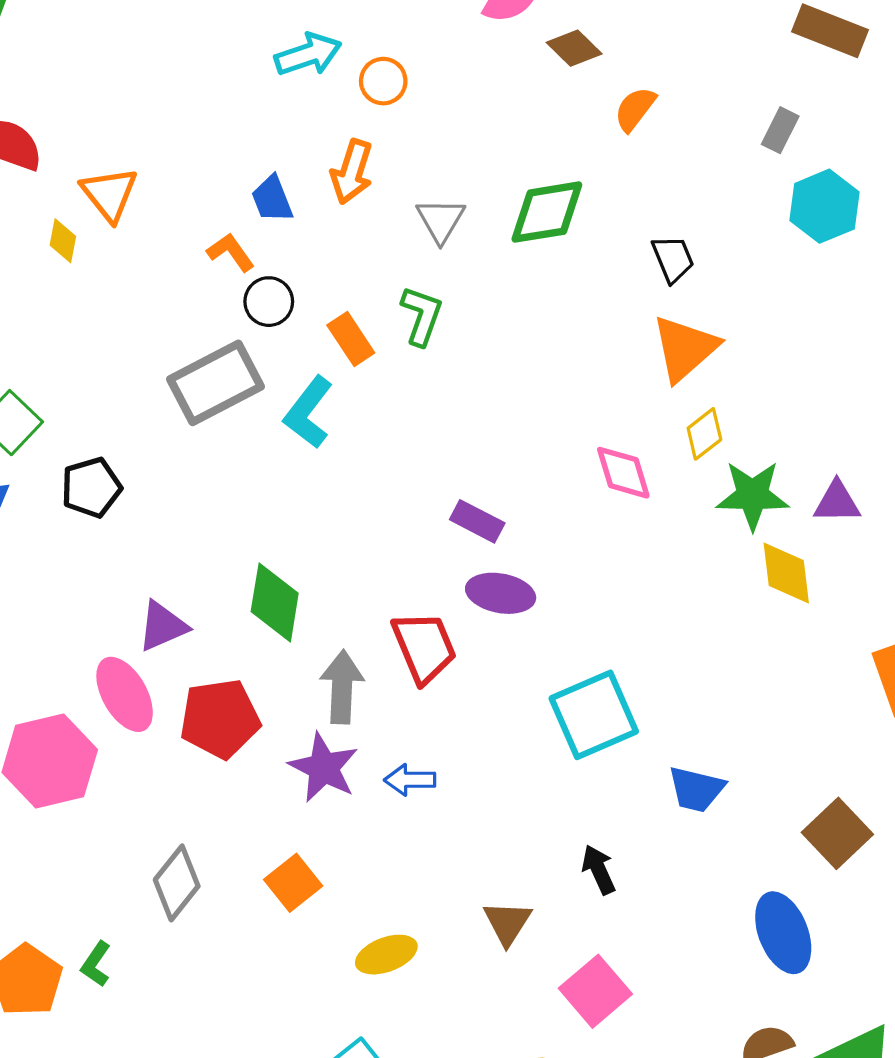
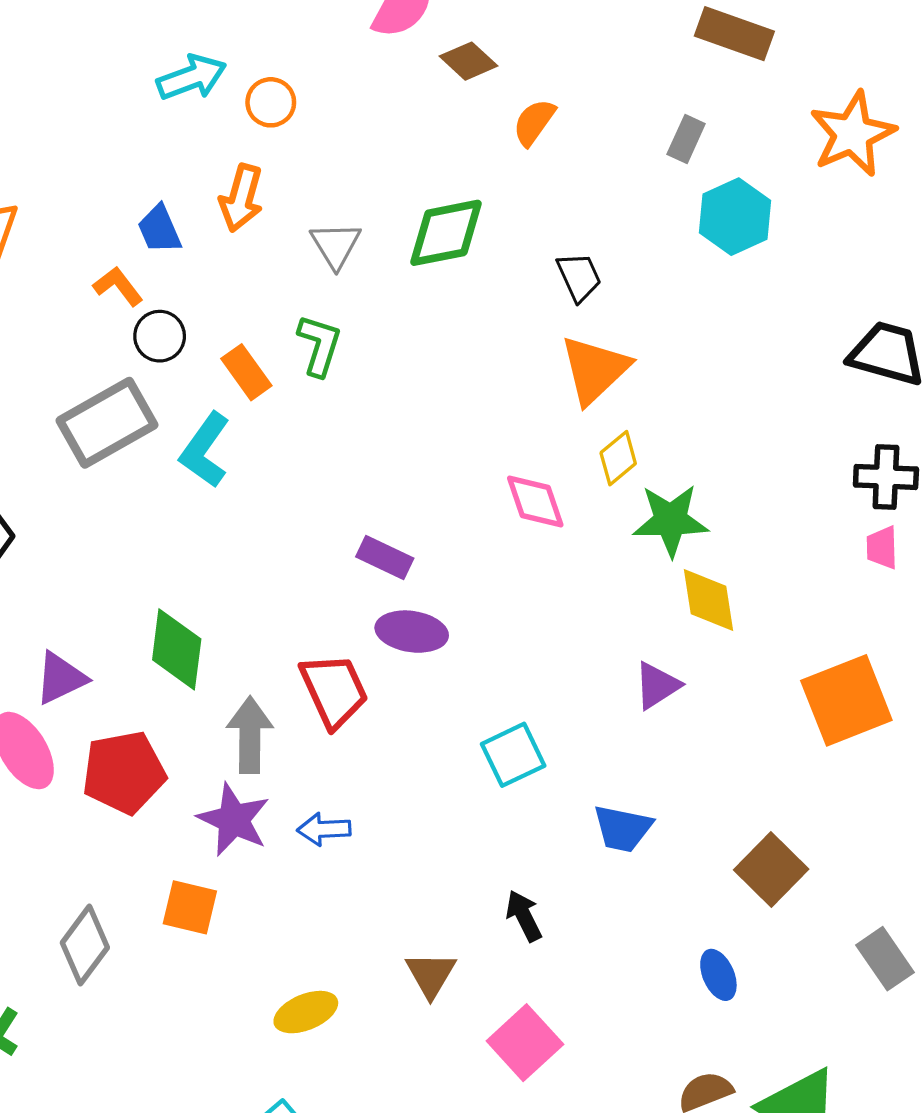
purple triangle: (837, 502) -> (657, 686), moved, turned -30
cyan square: (594, 715) -> (513, 755), size x0.7
orange square: (293, 883) -> (190, 907), moved, turned -36
blue ellipse: (783, 933) -> (718, 975), size x0.6

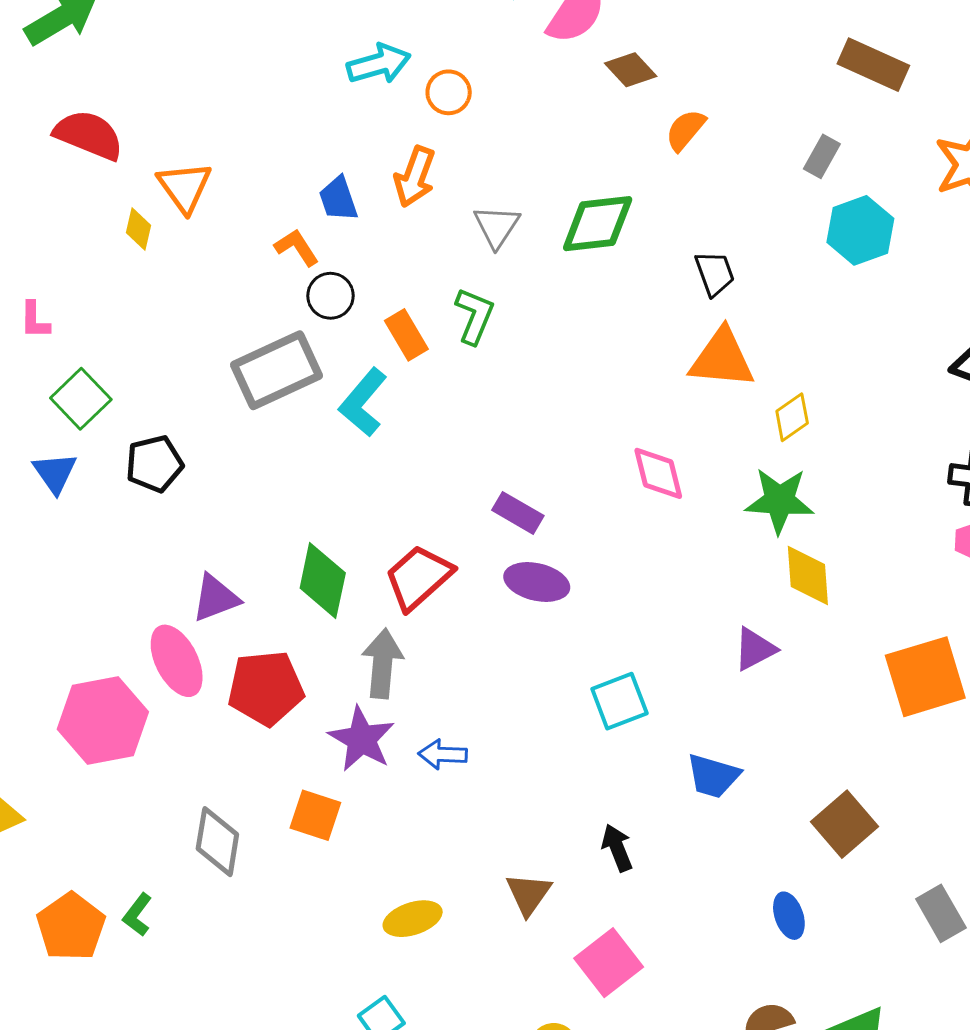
orange triangle: (595, 370) -> (722, 359), turned 44
yellow diamond: (618, 458) -> (792, 417), moved
red trapezoid: (334, 690) -> (419, 577), moved, turned -112
gray diamond: (85, 945) -> (217, 842), turned -32

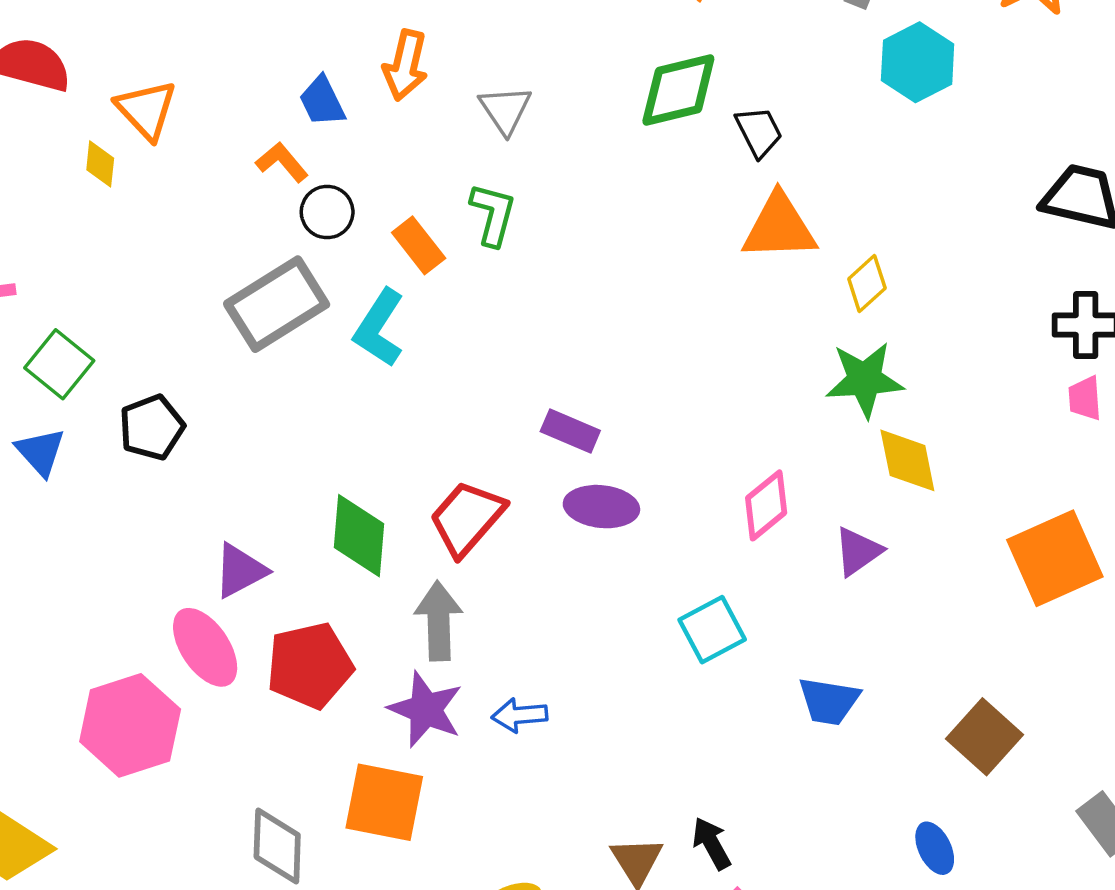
green diamond: (598, 224) -> (678, 90), moved
pink diamond: (658, 473) -> (766, 505), moved, turned 72
orange square: (315, 815) -> (384, 802), size x1.4
black arrow: (617, 848) -> (712, 843), moved

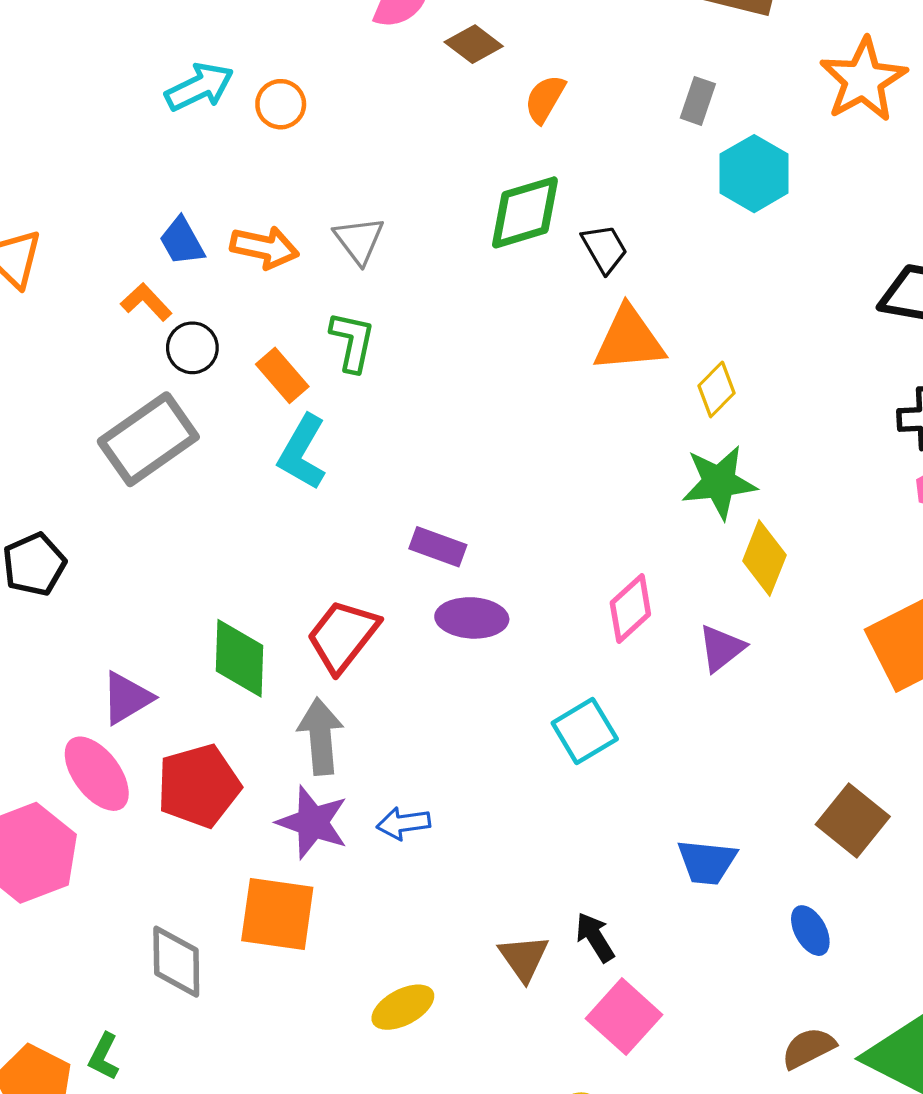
orange arrow: (405, 65) -> (264, 247), moved, turned -88
cyan L-shape: (379, 328) -> (302, 452), moved
yellow diamond: (907, 460) -> (764, 558), turned 36
blue trapezoid: (829, 701) -> (707, 862), moved

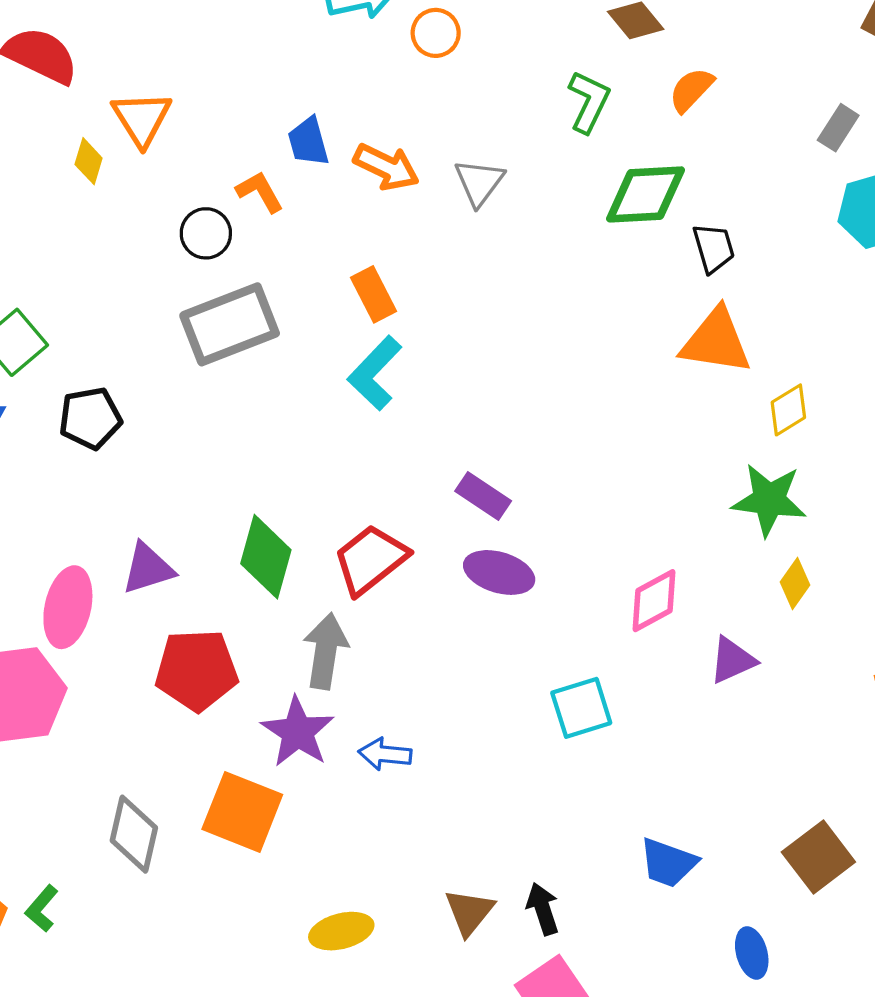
green L-shape: (352, 342) -> (589, 102), moved
black circle: (192, 348) -> (206, 233), moved
yellow diamond: (764, 558) -> (795, 583), size x0.7
pink ellipse: (97, 774) -> (68, 607), moved, turned 36

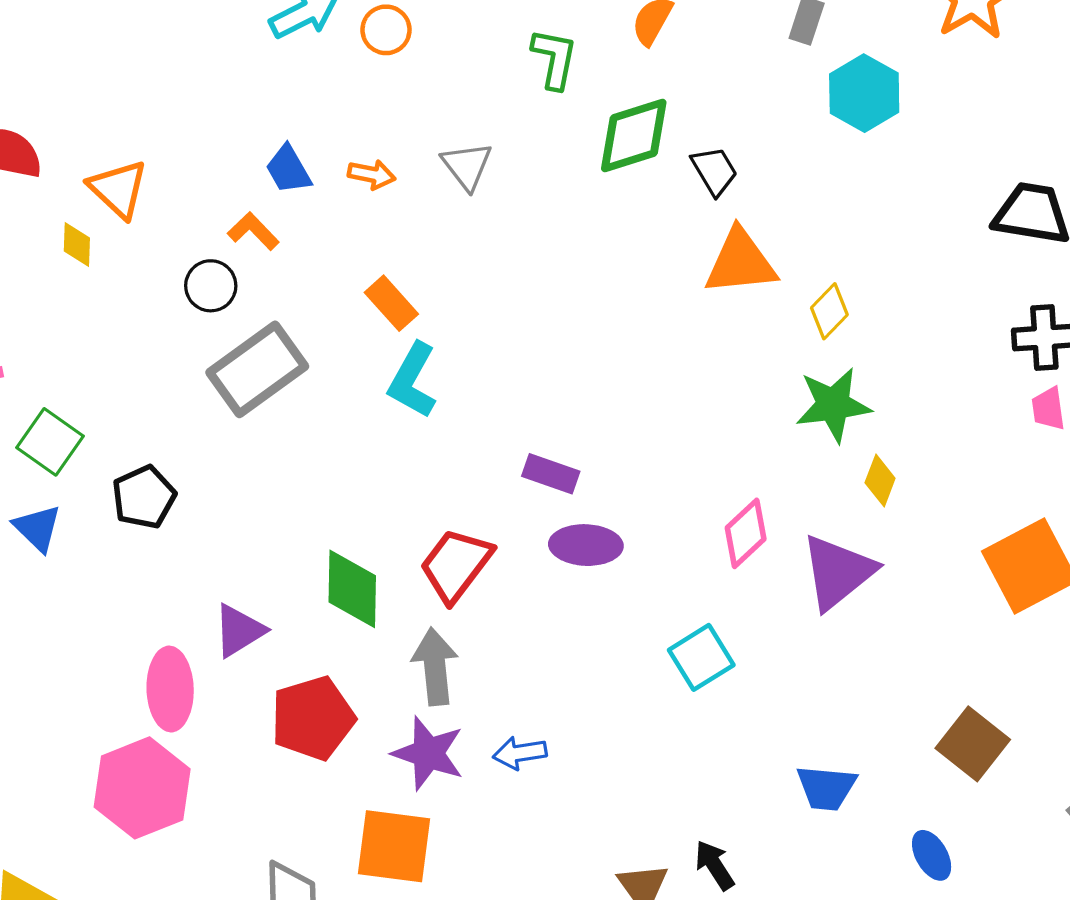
orange arrow: (386, 167) -> (372, 174), size x0.7
purple triangle: (732, 660) -> (838, 572), size x1.6

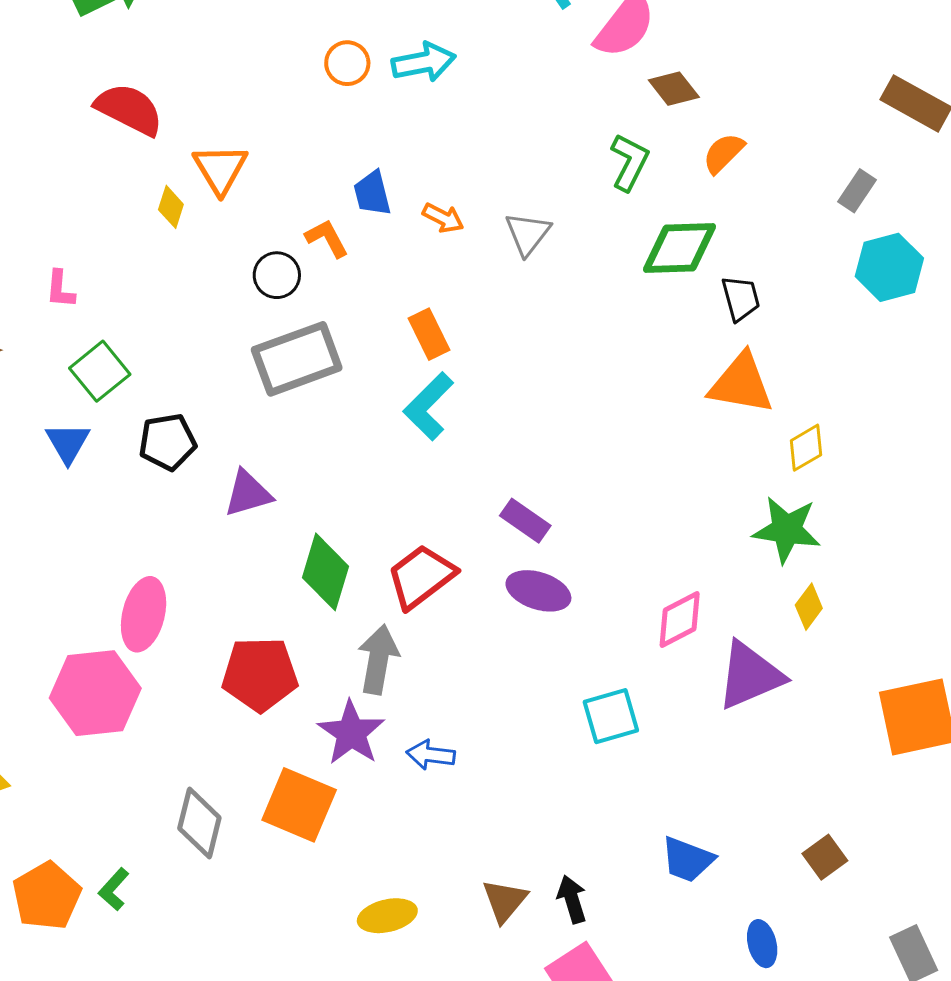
orange circle: (386, 30) -> (347, 63), moved
purple triangle: (239, 631) -> (248, 493), moved
brown square: (973, 744) -> (825, 857), size x0.7

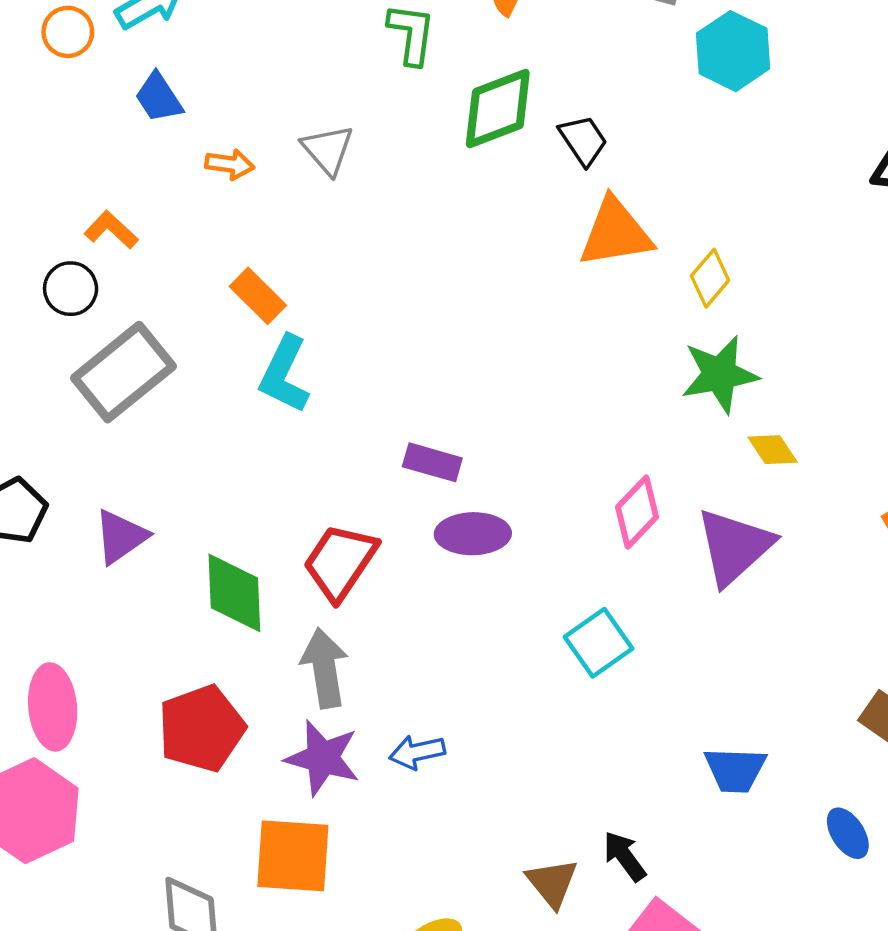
blue trapezoid: (372, 193) -> (159, 98), moved
yellow diamond: (809, 607) -> (772, 450), turned -51

